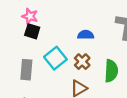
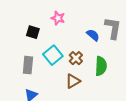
pink star: (30, 16) -> (58, 18), moved
blue semicircle: (86, 35) -> (93, 35), moved, turned 40

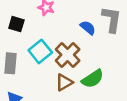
brown cross: (76, 58) -> (68, 55), size x1.5
green semicircle: (101, 66) -> (93, 79), moved, turned 54

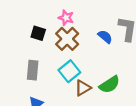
cyan square: (40, 51) -> (69, 71), moved
brown cross: (68, 55) -> (67, 39), moved

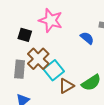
pink star: (66, 18) -> (51, 20), size x1.6
brown cross: (67, 39) -> (38, 59), moved

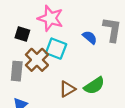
cyan square: (54, 70) -> (56, 49), moved, turned -30

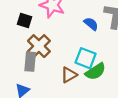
cyan square: (56, 49) -> (86, 58), moved
gray rectangle: (17, 71) -> (30, 62), moved

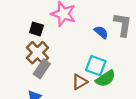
brown cross: (39, 46) -> (37, 53), moved
gray rectangle: (30, 62) -> (42, 69), turned 30

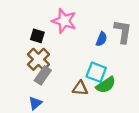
blue semicircle: (101, 32) -> (102, 39), turned 72
brown triangle: (80, 82) -> (80, 88), turned 35

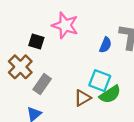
brown cross: (38, 59) -> (20, 67), moved
brown triangle: (80, 88) -> (82, 98), turned -35

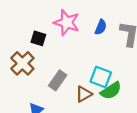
blue semicircle: (105, 45) -> (101, 27), moved
gray rectangle: (42, 84) -> (58, 80), moved

